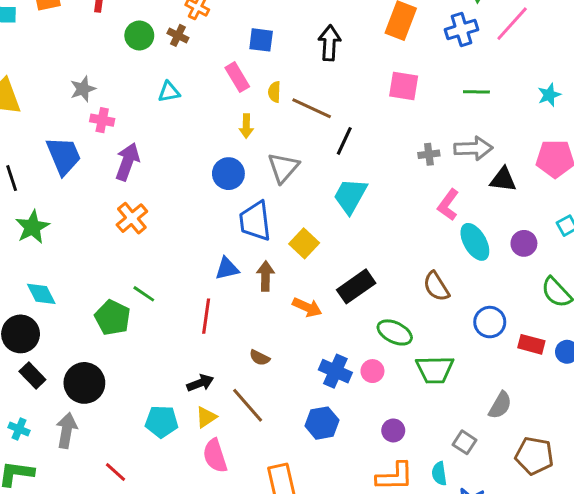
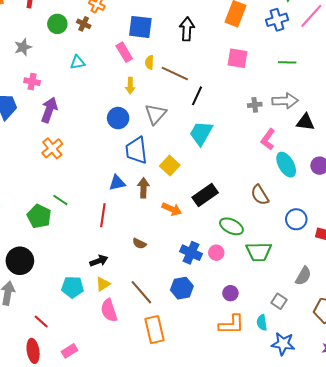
blue square: (261, 40) -> (140, 27), size x1.4
gray star: (83, 89) -> (23, 47), moved
brown line: (248, 405) -> (141, 292), moved

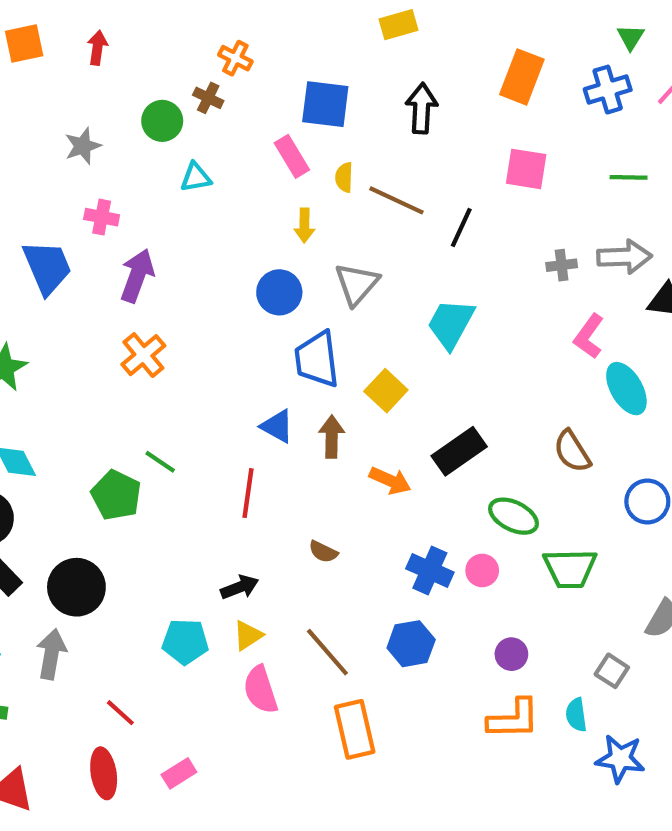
green circle: (57, 24) -> (162, 121), moved
black line: (197, 96) -> (461, 228), moved
blue triangle: (117, 183) -> (277, 426), turned 42

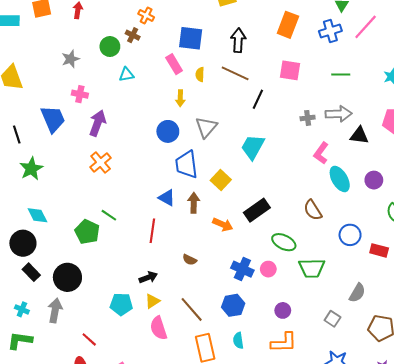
brown line: (396, 200) -> (235, 73), moved
cyan semicircle: (576, 715) -> (238, 340), moved

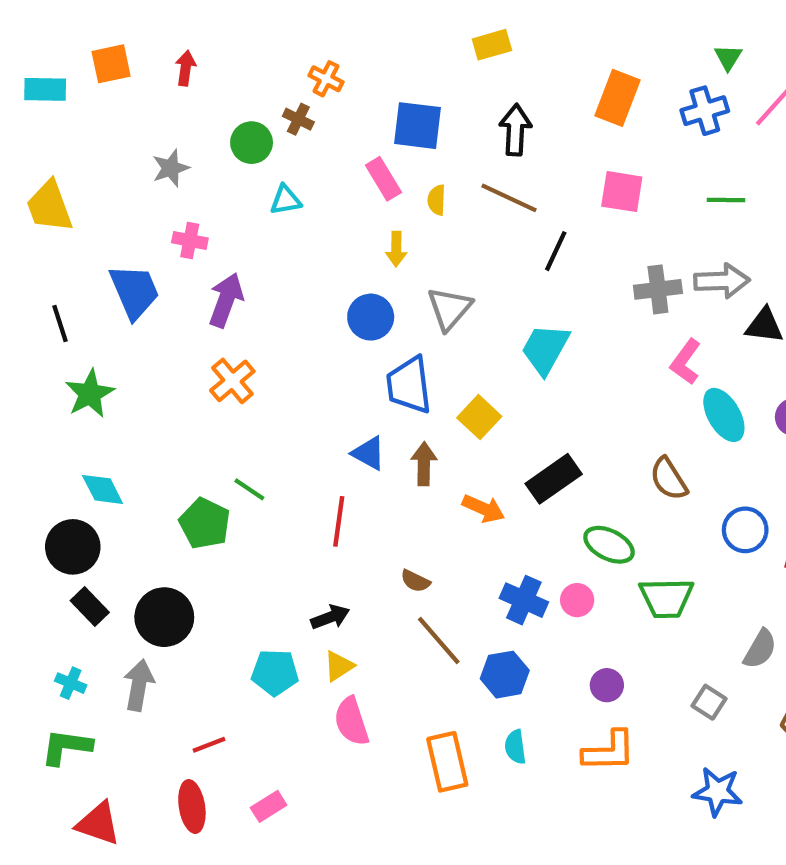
gray cross: (308, 118) -> (658, 289), size x1.5
brown line: (192, 309) -> (439, 641), moved
red line: (89, 339) -> (209, 745), turned -63

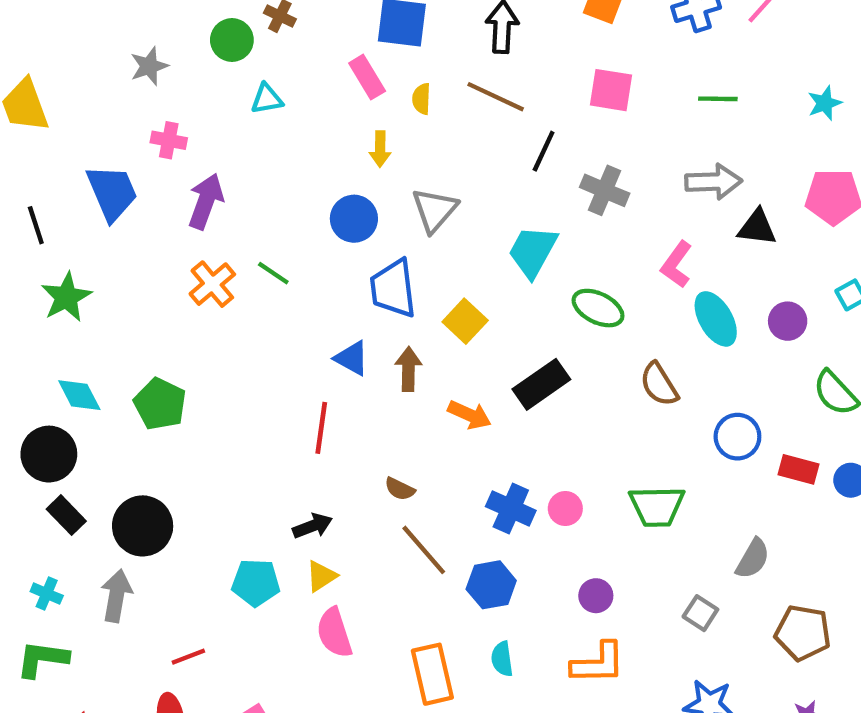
gray cross: (658, 289) -> (605, 190), moved, turned 30
green line: (249, 489) -> (273, 273), moved
green pentagon: (205, 523) -> (160, 404), moved
green ellipse: (609, 545) -> (598, 308), moved

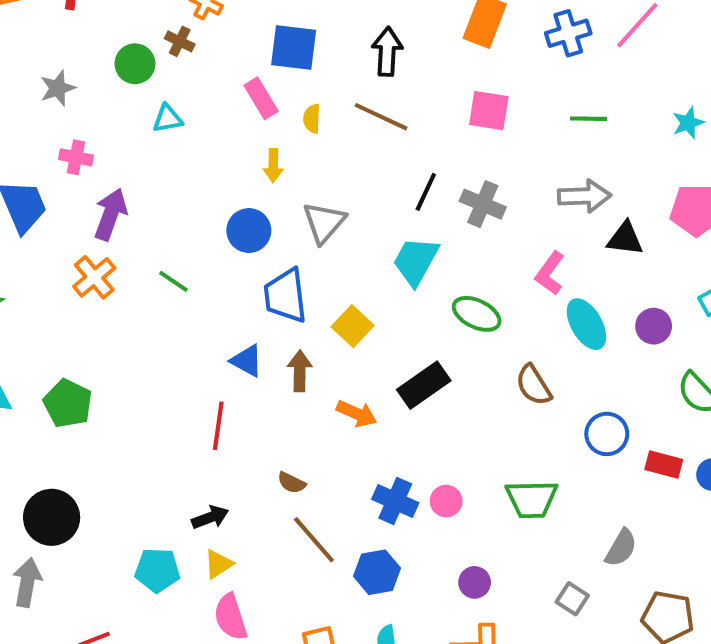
black line: (544, 151) -> (426, 192), moved
orange cross: (212, 284) -> (94, 277), moved

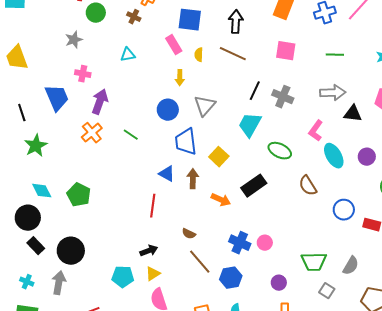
green circle: (135, 64) -> (96, 13), moved
green trapezoid: (532, 499) -> (314, 262), moved

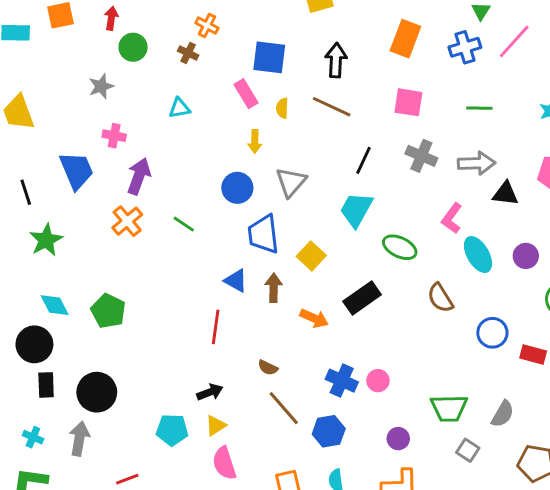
gray cross: (283, 97) -> (421, 156), moved
black rectangle: (36, 246) -> (46, 385), turned 42

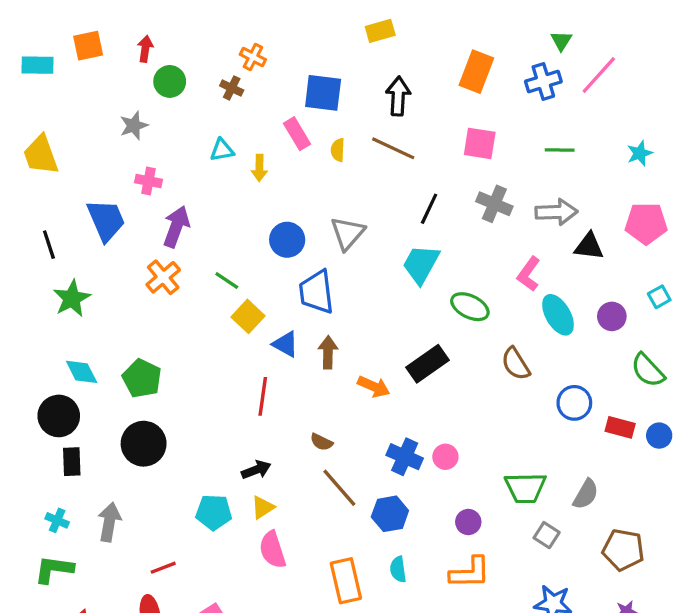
yellow arrow: (255, 141) -> (259, 168), moved
yellow square: (311, 256) -> (248, 316), moved
black circle: (97, 392) -> (144, 444), moved

